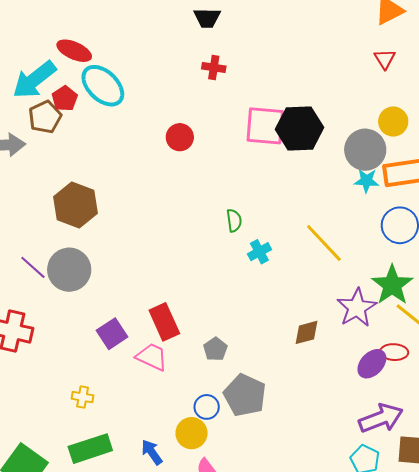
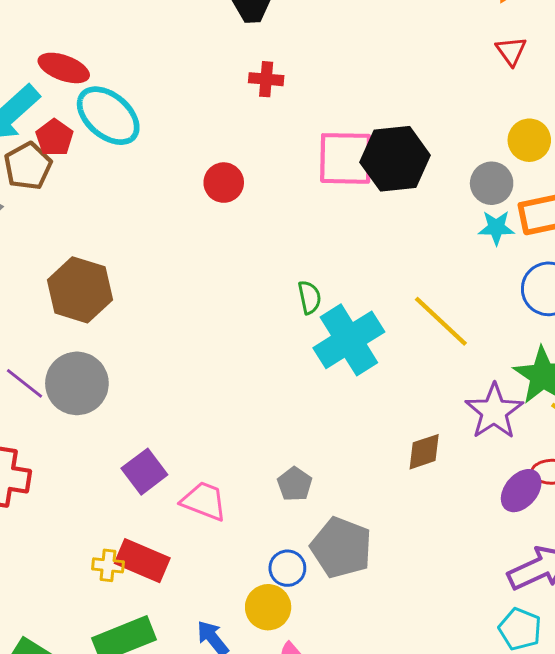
gray circle: (365, 150) -> (492, 183), size x0.7
cyan cross: (259, 252) -> (349, 340), size x2.0
red rectangle: (164, 322) -> (142, 561), moved, turned -39

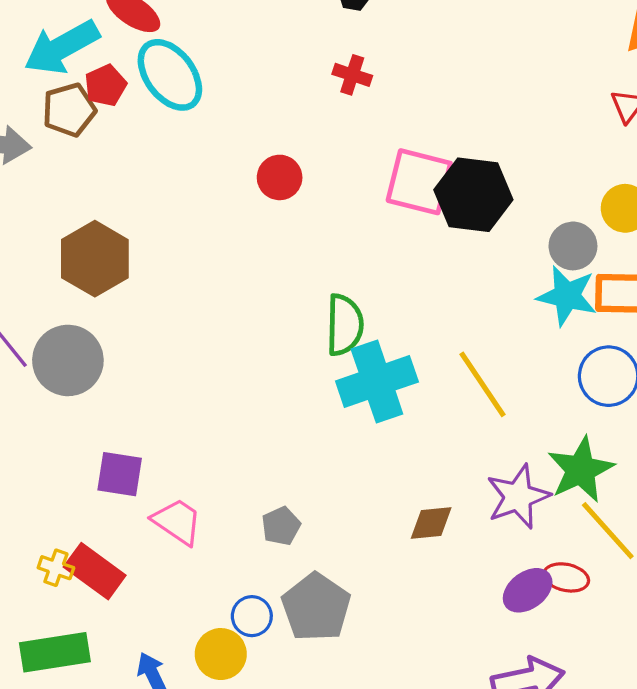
cyan star: (496, 228) -> (567, 296), size x1.5
green semicircle: (309, 297) -> (345, 325), size x1.6
purple square: (144, 472) -> (120, 474), turned 33

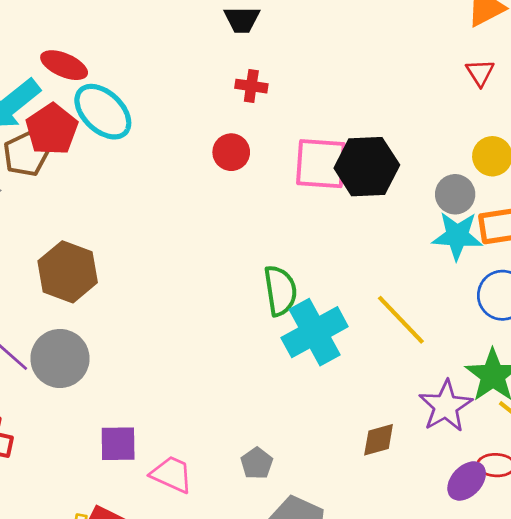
red pentagon: (105, 85) -> (52, 129), size x1.5
red circle: (280, 177) -> (231, 152), moved

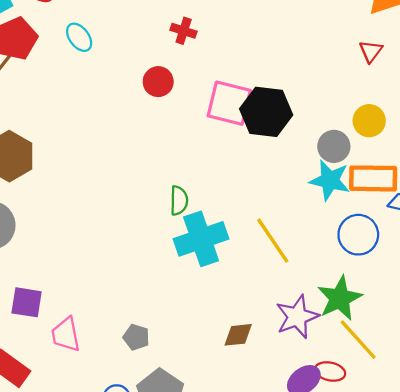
cyan ellipse: (103, 112) -> (79, 37), moved, size x0.6
green semicircle: (280, 291) -> (179, 201), size x0.7
gray pentagon: (257, 463) -> (136, 337), turned -30
pink trapezoid: (172, 474) -> (66, 334), turned -135

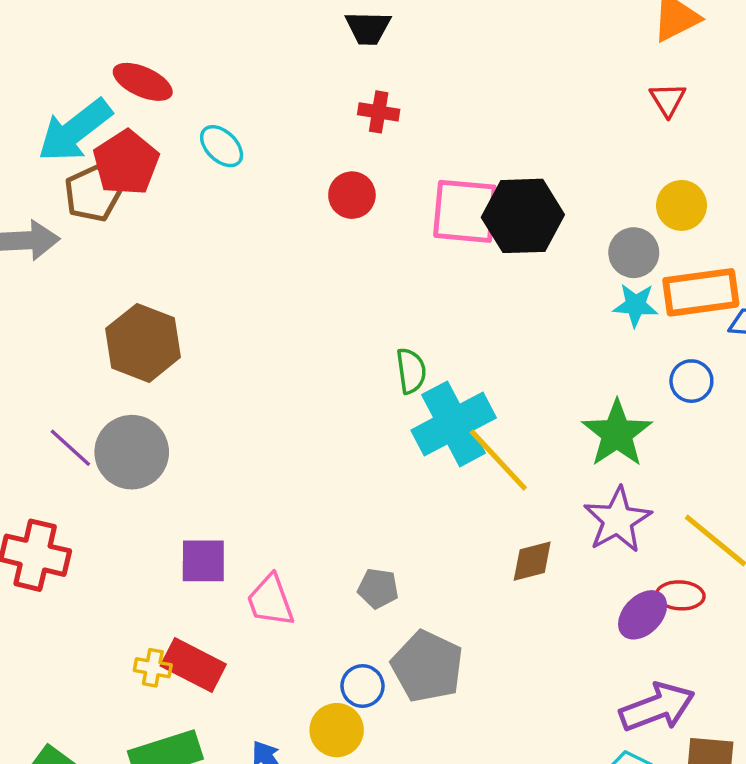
cyan star: (330, 180) -> (636, 305), size x0.7
blue circle: (358, 235) -> (691, 381), size x0.7
yellow line: (273, 241) -> (498, 460), moved
green star: (340, 298) -> (617, 433), moved

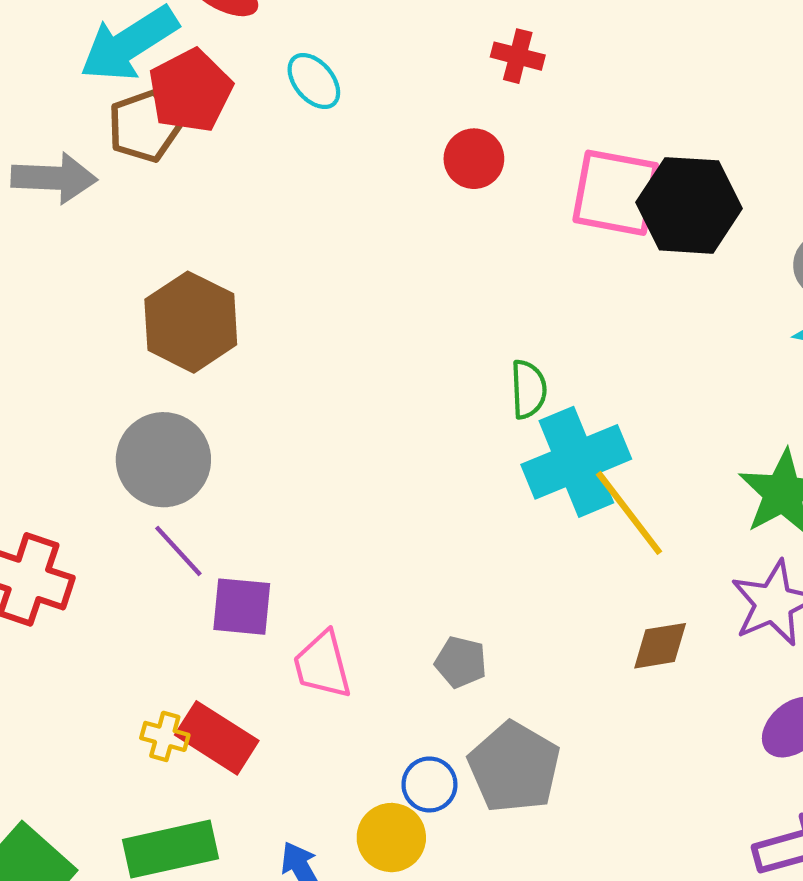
purple line: (70, 448) -> (178, 551), moved

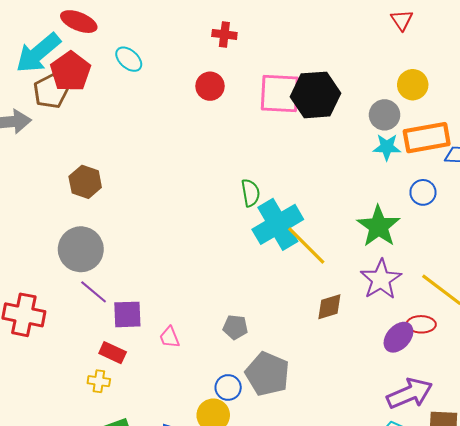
brown hexagon: (191, 322) -> (85, 182), size x0.7
pink trapezoid: (322, 665) -> (169, 337), size x0.7
red rectangle: (217, 738) -> (113, 353), moved, size x0.7

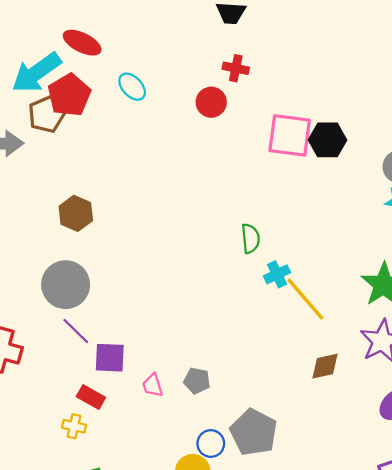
red circle: (210, 86) -> (211, 102), moved
black hexagon: (315, 95) -> (328, 140), size x0.7
cyan cross: (278, 224) -> (277, 274), size x0.5
gray pentagon: (235, 327) -> (197, 381), moved

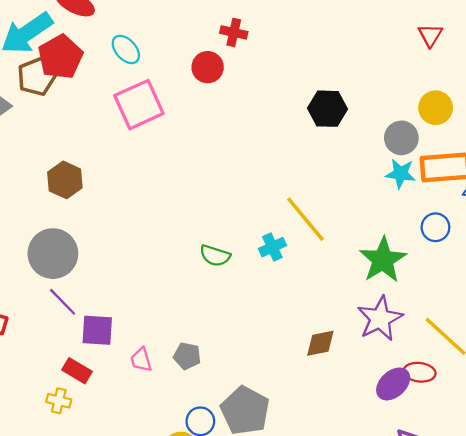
pink square: (290, 135) -> (139, 105), moved, turned -33
green semicircle: (250, 238) -> (215, 256), moved, turned 112
yellow line: (305, 299) -> (306, 219), moved

